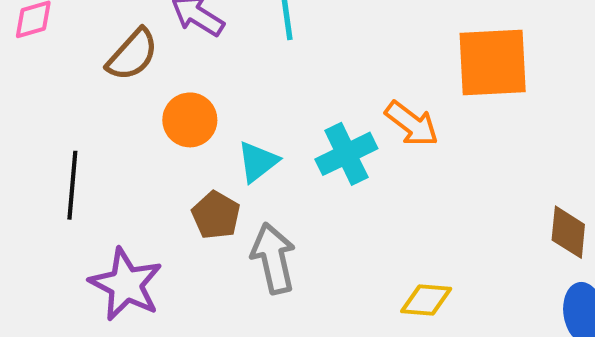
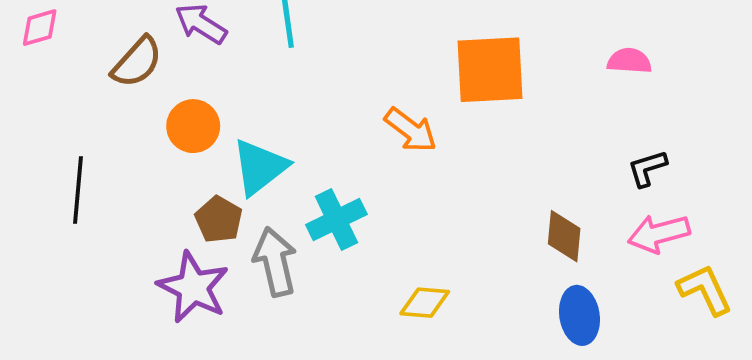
cyan cross: (346, 154) -> (336, 219), moved
cyan triangle: (258, 162) -> (260, 167), size x1.4
purple star: (126, 284) -> (193, 287), moved

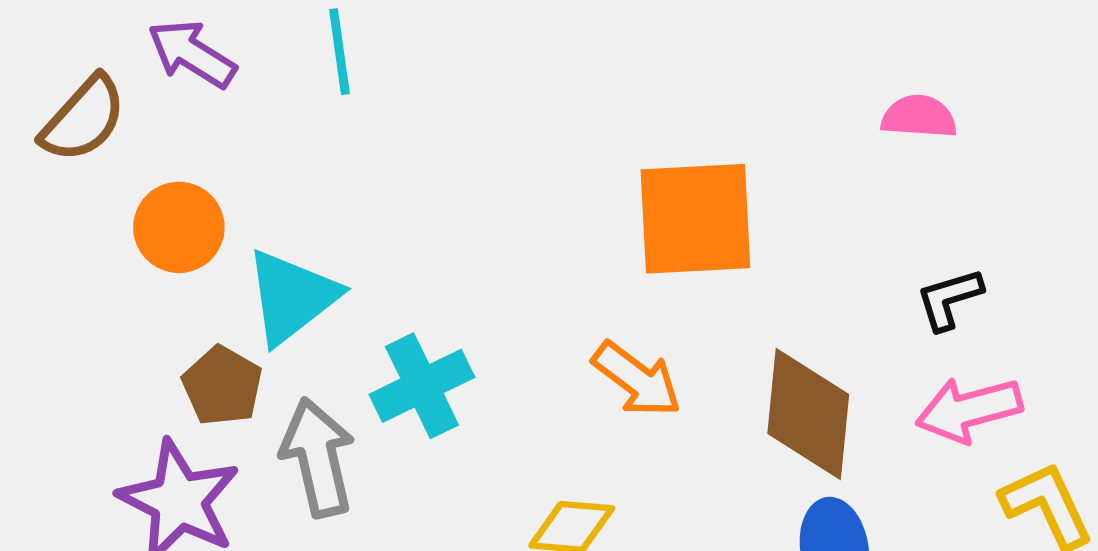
orange square: (490, 70) -> (695, 219), moved
orange arrow: (411, 130) -> (637, 379), moved
brown diamond: (564, 236) -> (808, 414), size x1.5

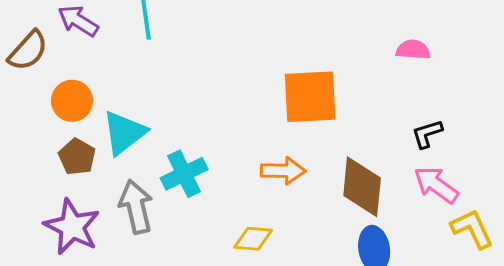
orange arrow: (637, 379) -> (283, 171), turned -36
brown pentagon: (222, 386) -> (77, 157), moved
pink arrow: (969, 410) -> (436, 185), turned 51

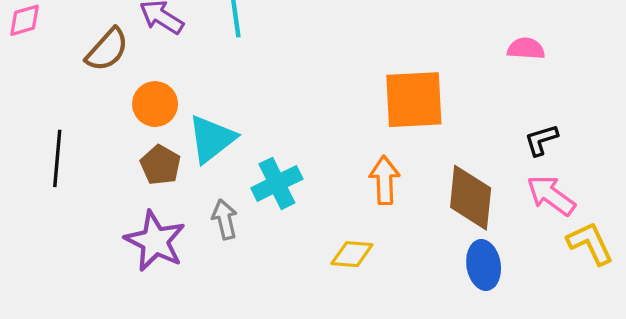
orange arrow: (283, 171) -> (385, 180), turned -93
gray arrow: (136, 207) -> (225, 219), size x0.7

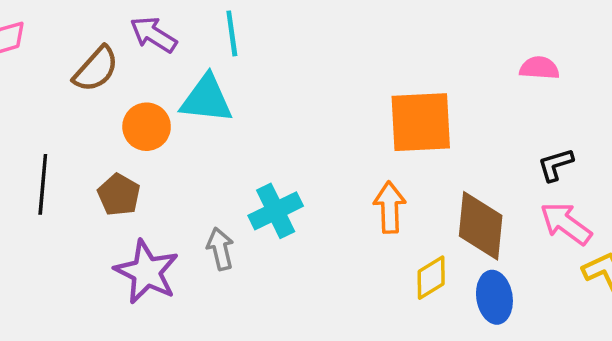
cyan triangle: (212, 139) -> (206, 99), moved, turned 44
brown pentagon: (160, 165) -> (119, 195), moved
yellow diamond: (352, 254) -> (431, 278), moved, turned -36

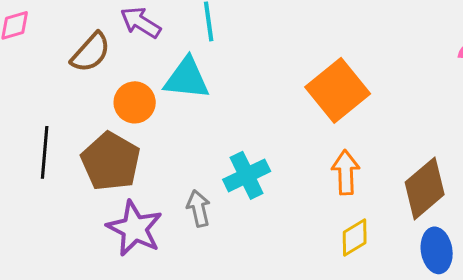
orange square: (421, 122) -> (338, 90), moved, turned -36
brown pentagon: (119, 195) -> (111, 161), size x1.6
brown diamond: (481, 226) -> (425, 188), turned 44
yellow diamond: (431, 278) -> (355, 237), moved

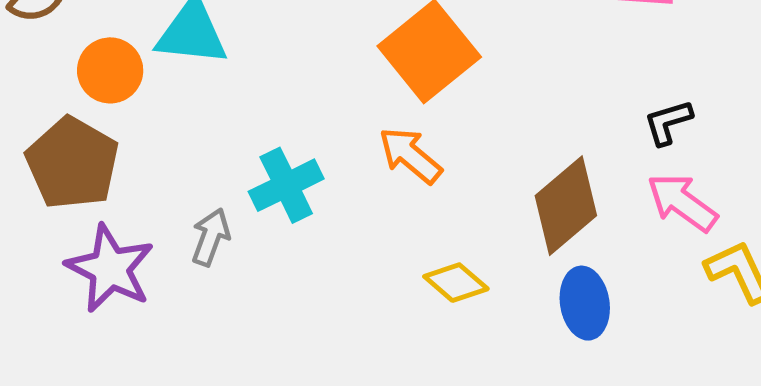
orange arrow: (346, 172) -> (410, 155), moved, turned -48
gray arrow: (199, 208) -> (211, 237), turned 33
yellow diamond: (355, 237) -> (456, 283), turned 72

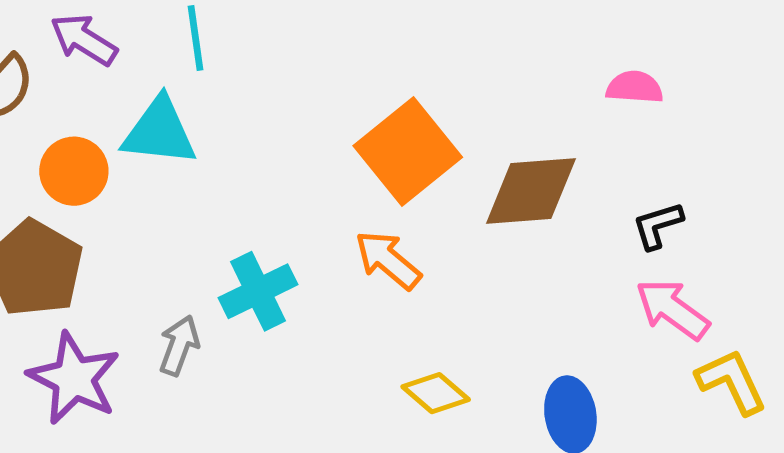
brown diamond: (566, 206) -> (531, 191), moved, turned 36

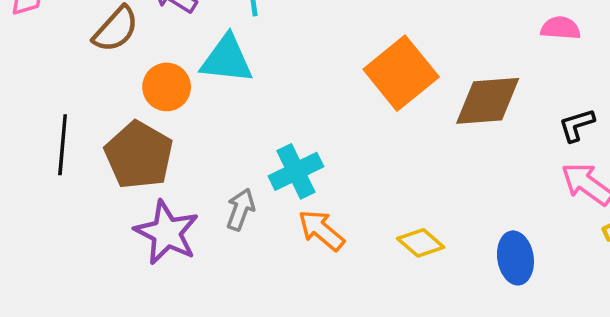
orange arrow: (388, 260) -> (321, 230), moved

